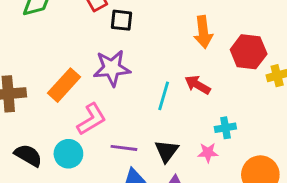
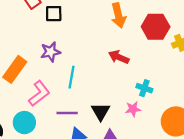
purple star: (112, 68) -> (50, 52), size x0.7
cyan line: (164, 96) -> (71, 77), moved
cyan cross: (225, 128) -> (144, 88), turned 35

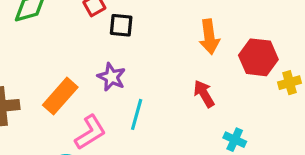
purple star: (50, 52) -> (111, 77), turned 30
red arrow: (119, 57) -> (204, 94), turned 30

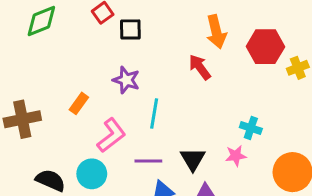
red arrow: (204, 94) -> (200, 67), moved
orange rectangle: (60, 96) -> (79, 103), size x0.6

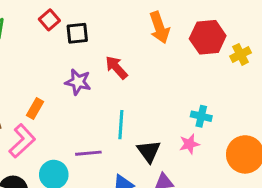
red arrow: (200, 67) -> (116, 68), moved
cyan line: (154, 114) -> (121, 125), moved
pink L-shape: (111, 135) -> (22, 141), moved
purple line: (148, 161) -> (88, 153), moved

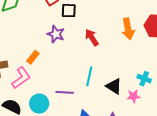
orange arrow: (159, 28) -> (128, 29), moved
purple star: (78, 82) -> (56, 34), moved
black triangle: (149, 151) -> (114, 86), moved, turned -30

